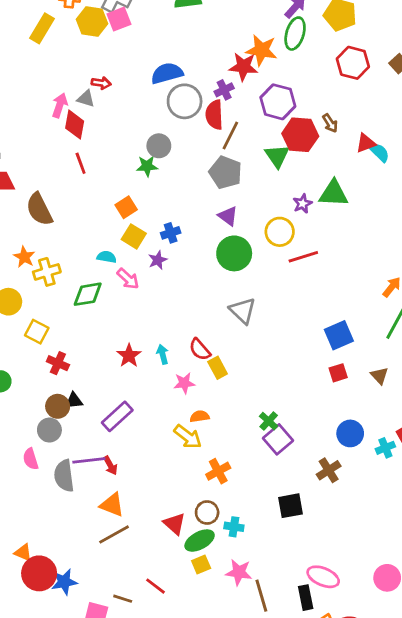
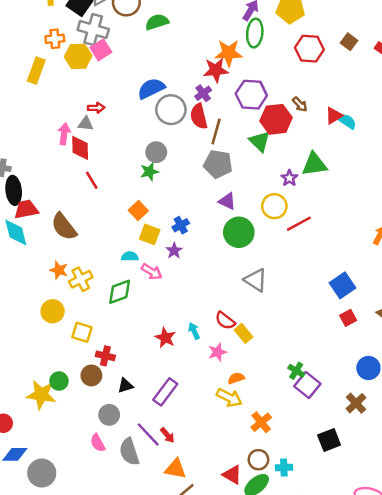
brown circle: (58, 406) -> (91, 375), moved
purple line: (89, 460) -> (148, 434), turned 64

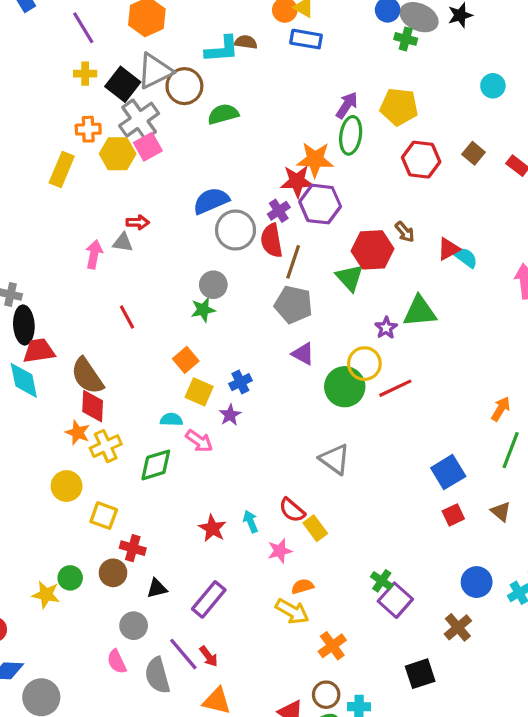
gray cross: (93, 29) -> (139, 120), turned 36
purple hexagon: (251, 95) -> (320, 204), moved
red diamond: (80, 148) -> (93, 406), moved
green circle: (239, 232) -> (345, 387), moved
yellow star: (41, 395) -> (46, 595), size x0.7

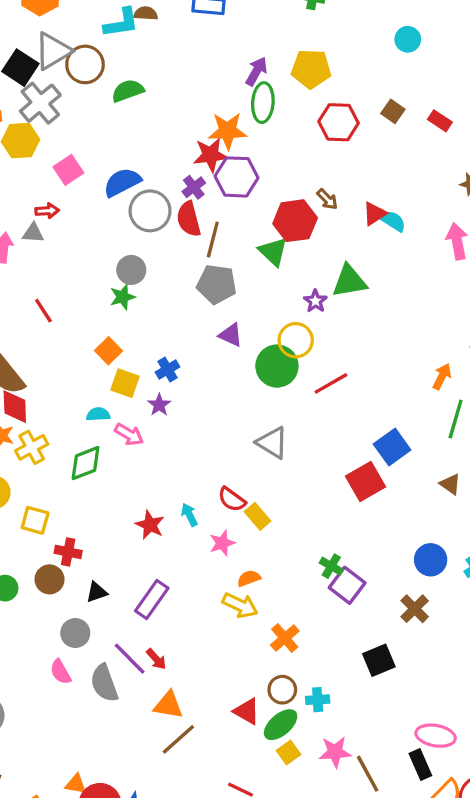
pink square: (148, 147) -> (68, 170), moved
red line: (395, 388) -> (331, 383), moved
red square: (453, 515) -> (365, 481), moved, size x1.6

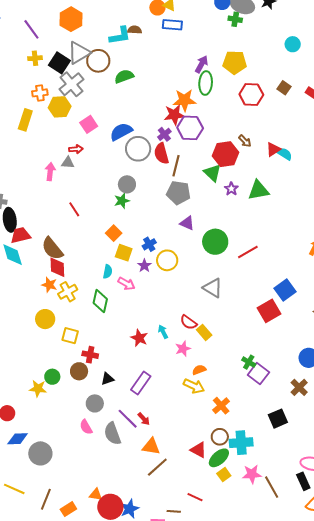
purple star: (315, 301) -> (231, 189), moved
yellow circle: (296, 340) -> (167, 260), moved
cyan semicircle: (98, 414) -> (108, 272), turned 104
green diamond: (86, 463) -> (100, 301), turned -55
cyan cross: (318, 700) -> (241, 443), size x1.6

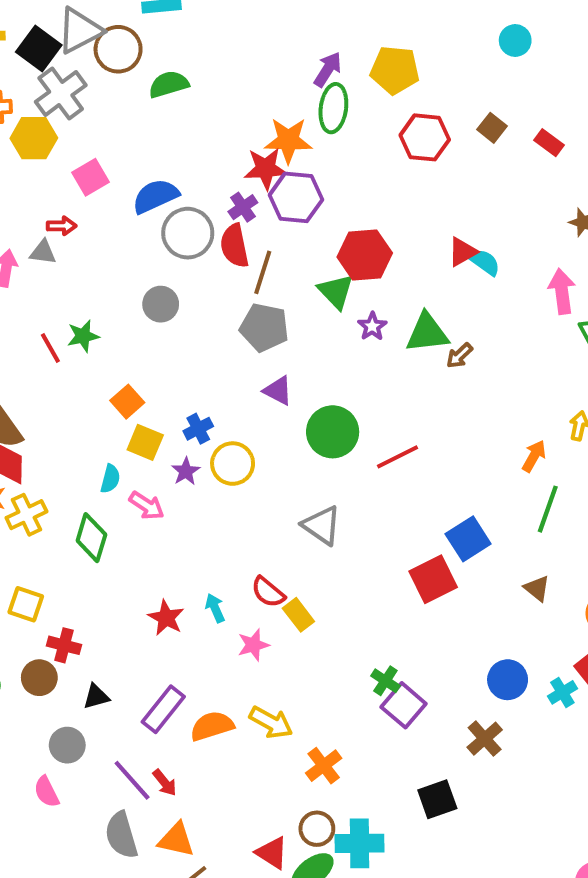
brown arrow: (245, 141) -> (459, 356), moved, turned 88
green star: (122, 201) -> (83, 336), moved
orange semicircle: (199, 370) -> (212, 726), moved, size x1.5
gray semicircle: (112, 434) -> (121, 835), moved

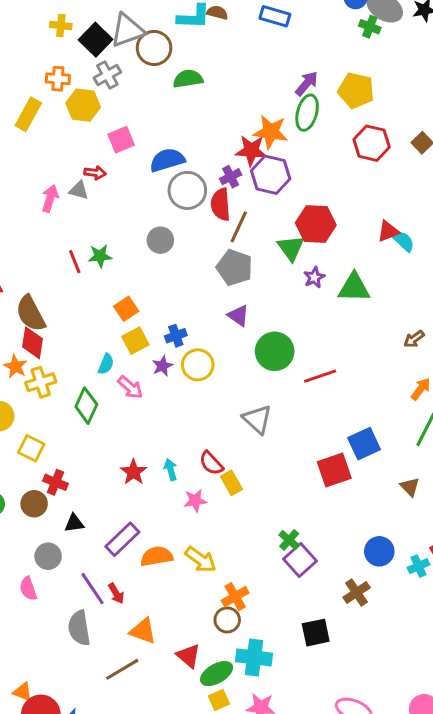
gray cross: (61, 94) -> (107, 75), size x0.7
brown arrow: (459, 356) -> (414, 339), moved
yellow square: (145, 442) -> (135, 341), turned 32
brown circle: (317, 829) -> (227, 620), moved
orange triangle: (176, 840) -> (143, 631), moved

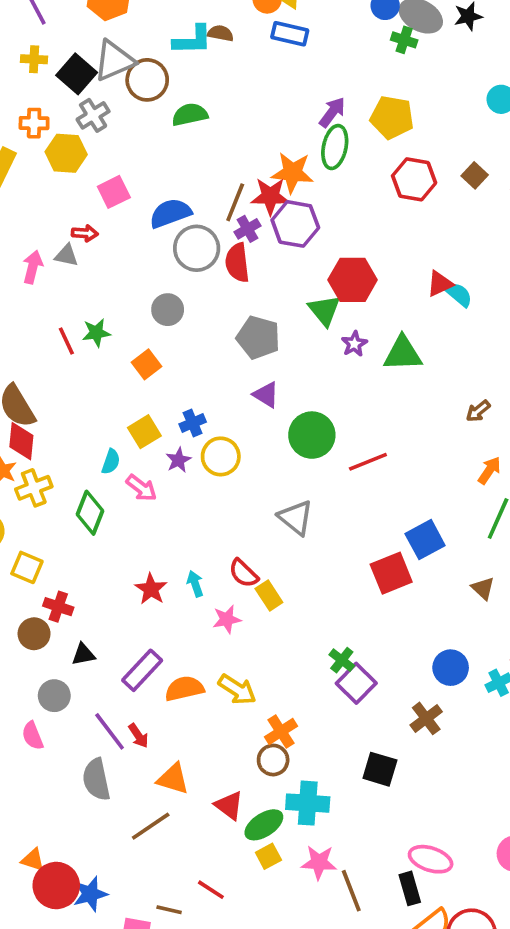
brown line: (239, 227) -> (235, 202), moved
orange square: (126, 309) -> (147, 364), moved
black square: (316, 633) -> (380, 769), turned 32

